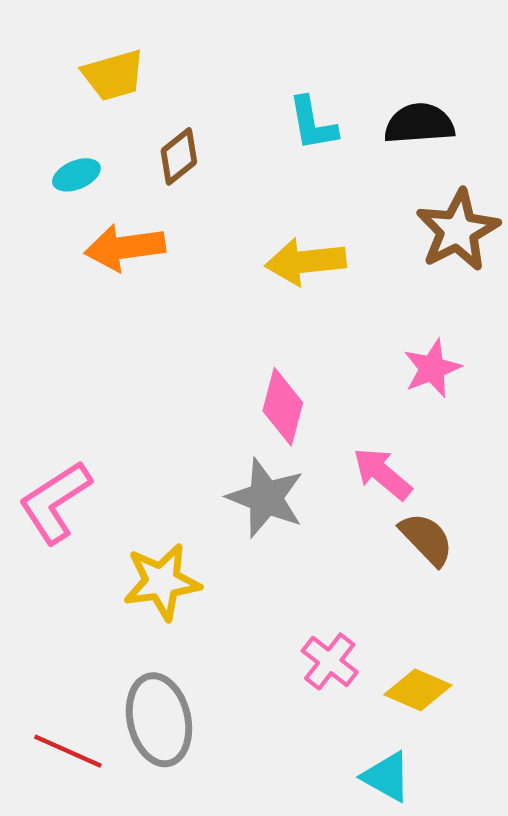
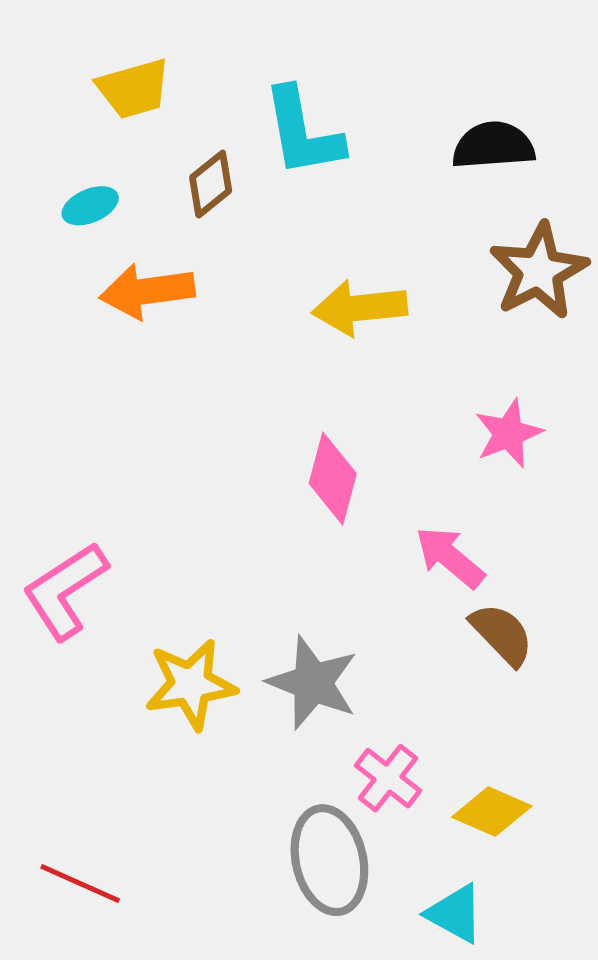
cyan L-shape: (313, 124) -> (303, 132), moved, size x1.4
gray star: (266, 498) -> (313, 683), moved
gray ellipse: (159, 720) -> (329, 860), moved

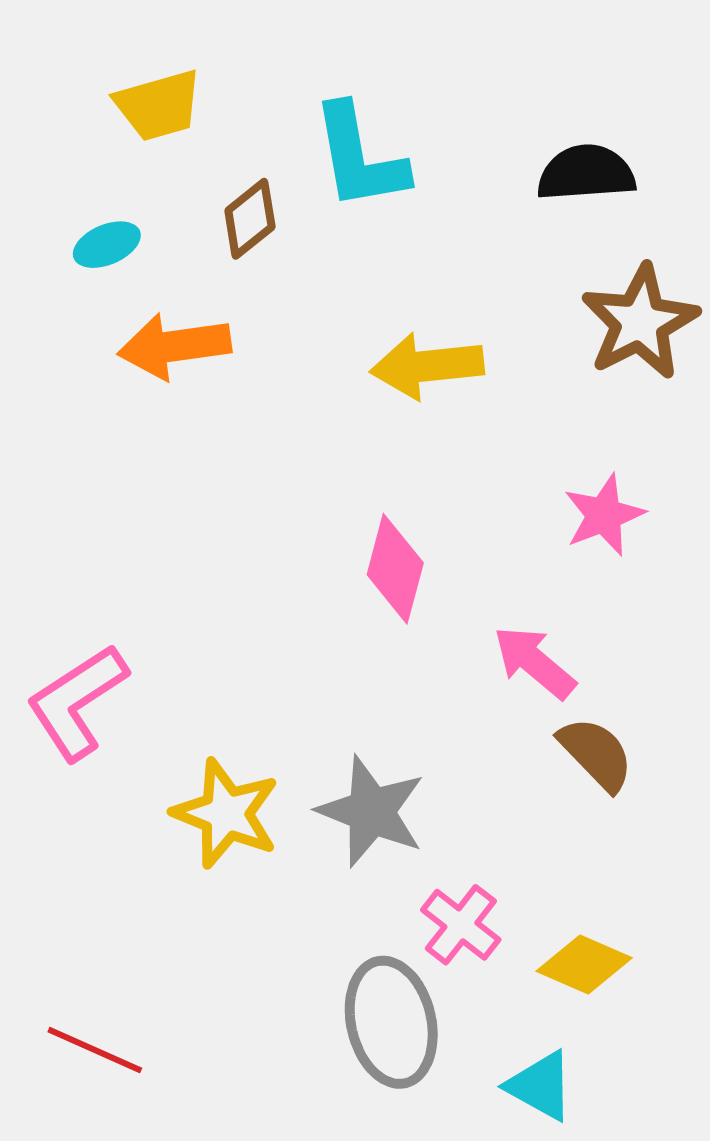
yellow star: (191, 684) -> (226, 813), turned 30

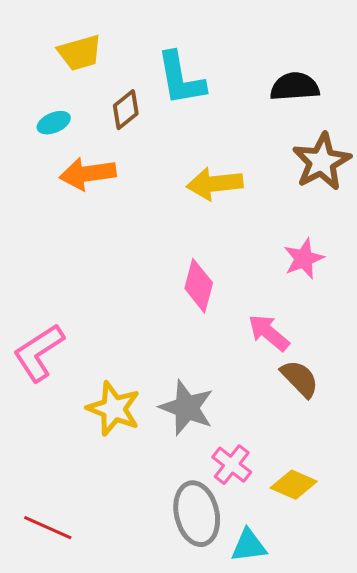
cyan triangle: (540, 1086) -> (249, 546), moved, turned -36

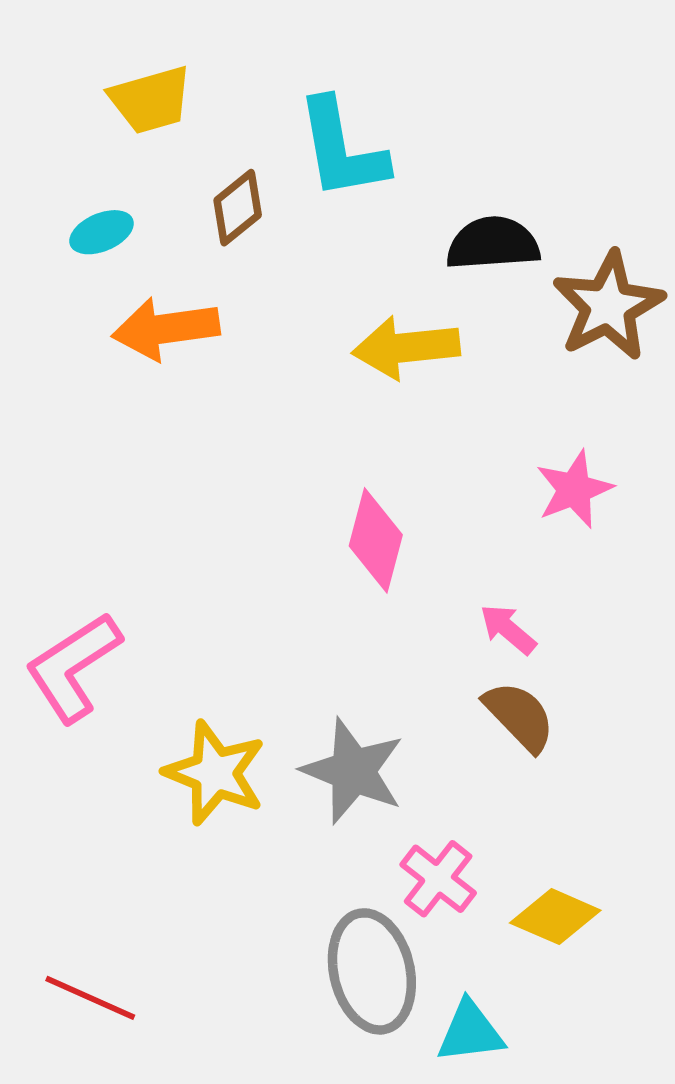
black semicircle: (295, 87) -> (493, 244), moved
pink arrow: (269, 333) -> (508, 629), size x0.7
brown semicircle: (300, 379) -> (519, 716), moved

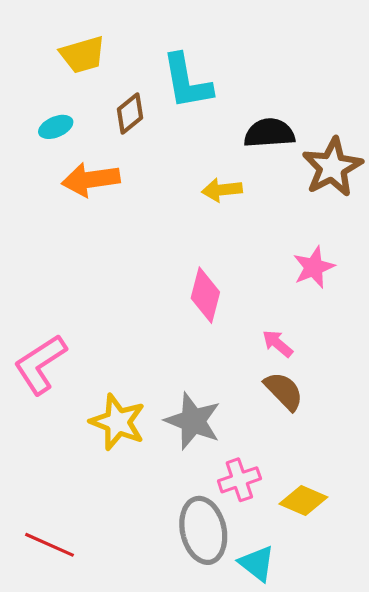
yellow arrow: (406, 348) -> (222, 190), size x0.7
pink cross: (438, 879) -> (239, 480), turned 33
cyan triangle: (470, 1032) -> (257, 563), turned 45

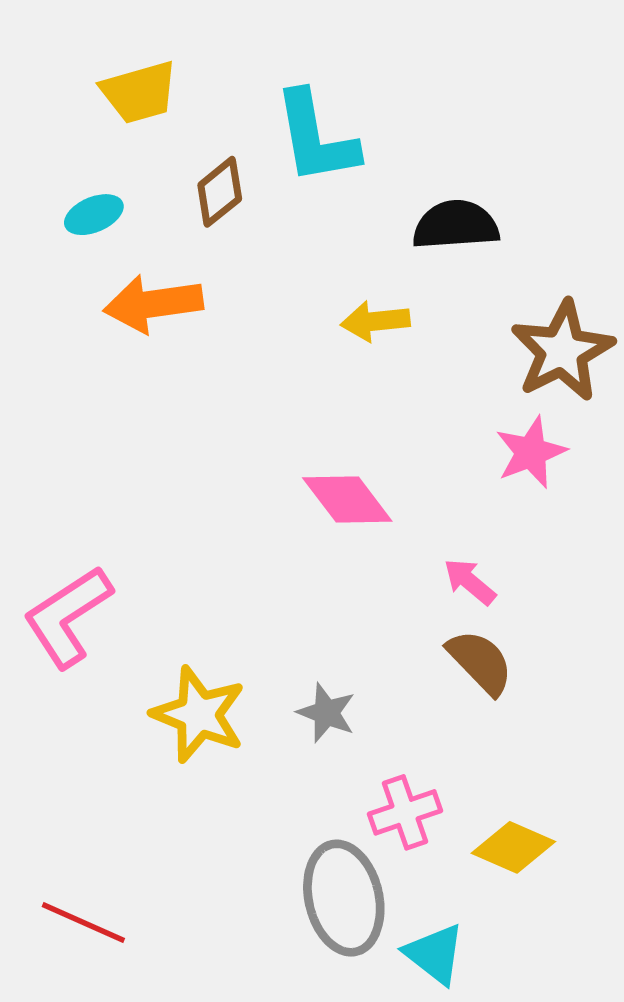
brown star: (332, 167) -> (562, 351), moved
pink diamond: (205, 295) -> (347, 499), turned -52
gray star: (193, 421) -> (326, 713), size x0.6

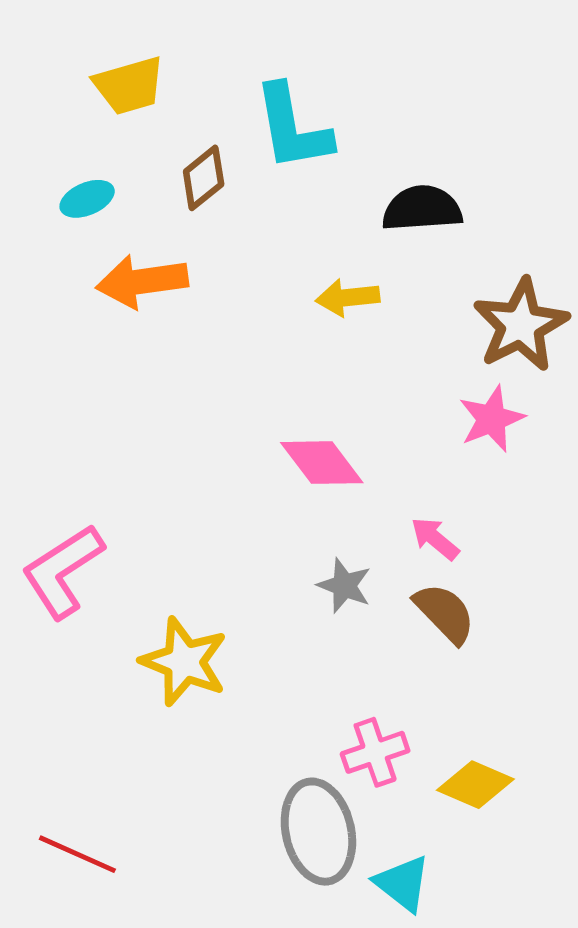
gray star: (326, 713) -> (344, 586), moved

